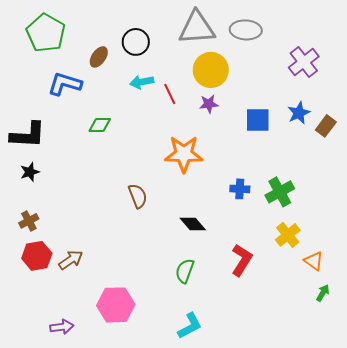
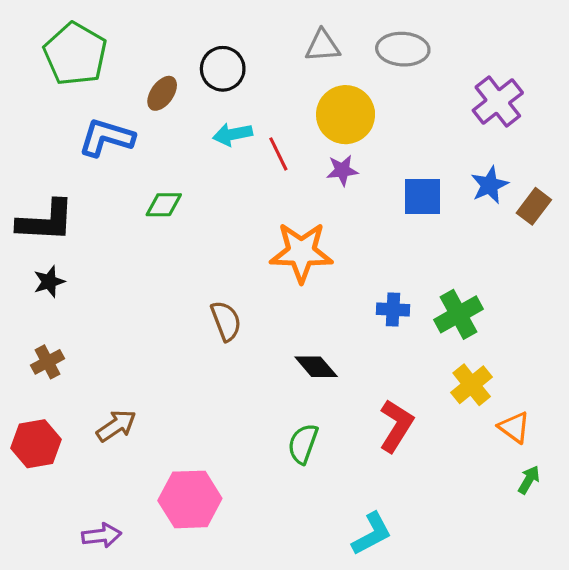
gray triangle: (197, 28) -> (323, 46), size x0.6
red hexagon: (37, 256) -> (36, 444), moved
cyan L-shape: (190, 326) -> (372, 534), moved

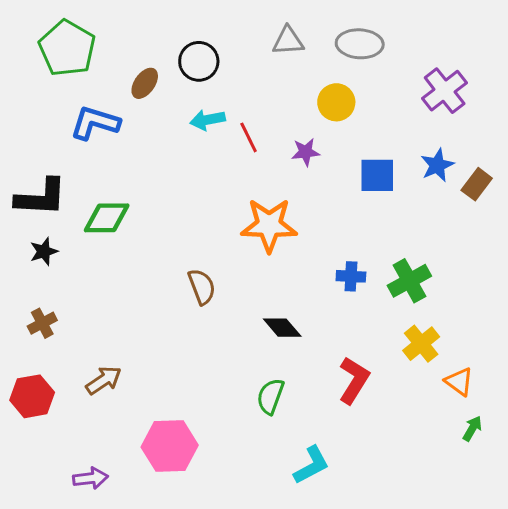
yellow circle: (346, 115) -> (336, 102), moved, size x0.7
green diamond: (164, 205) -> (107, 218), moved, size x1.4
cyan L-shape: (372, 534) -> (311, 465), moved

